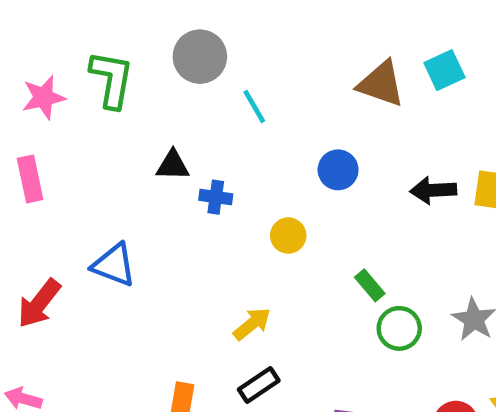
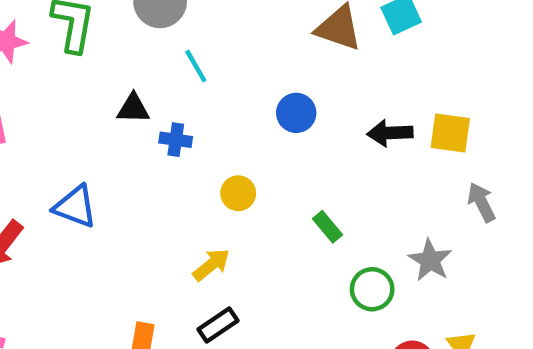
cyan line: (254, 106) -> (196, 66), moved
yellow circle: (288, 236) -> (238, 193), moved
green circle: (399, 328) -> (372, 289), moved

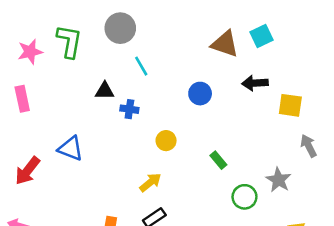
black arrow: (390, 133) -> (255, 83), moved

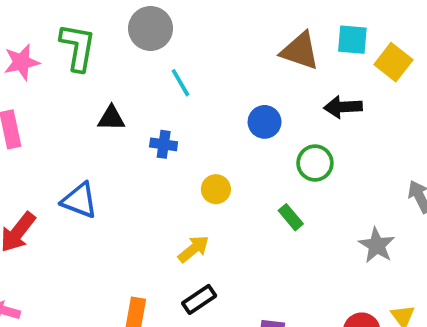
cyan square: (262, 36) -> (352, 40), turned 30
black triangle: (105, 91) -> (111, 118), moved
yellow square: (290, 105) -> (393, 62), moved, turned 30
green circle: (245, 197) -> (315, 163), moved

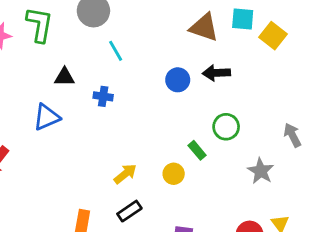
black arrow: (343, 107) -> (216, 73), moved
green circle: (315, 163) -> (226, 127), moved
yellow circle: (216, 189) -> (174, 174), moved
blue triangle: (80, 200) -> (47, 117), moved, turned -44

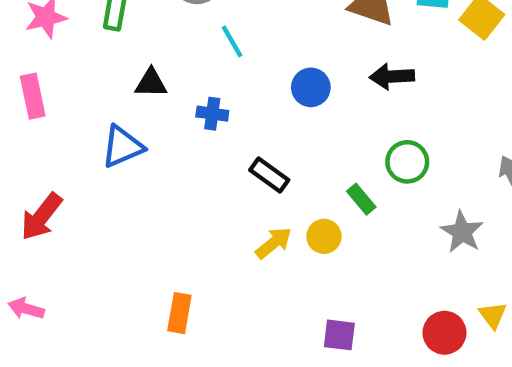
blue circle: (178, 80) -> (311, 87), moved
yellow arrow: (125, 174) -> (274, 243), moved
black rectangle: (129, 211) -> (269, 175), moved, turned 70

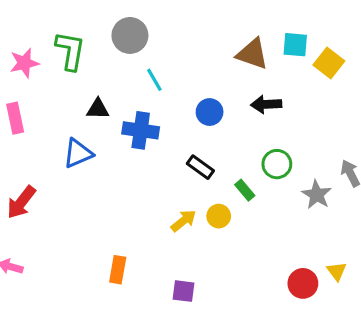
blue cross: (212, 114) -> (141, 130), size x1.6
black rectangle: (269, 175) -> (200, 167), moved
gray star: (462, 232) -> (317, 195), moved
purple square: (339, 335) -> (183, 291), moved

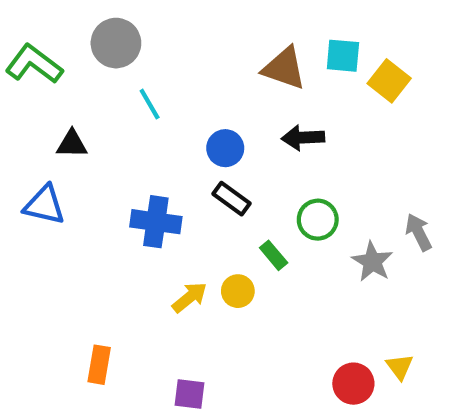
green L-shape: (70, 51) -> (34, 64), turned -63
blue cross: (141, 130) -> (156, 222), moved
blue triangle: (78, 153) -> (44, 205), turned 36
black rectangle: (200, 167) -> (232, 199), moved

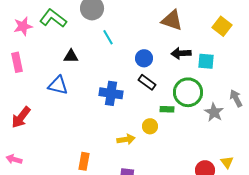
cyan square: (343, 56) -> (206, 61), moved
green circle: (318, 220) -> (188, 92), size x1.5
green rectangle: (274, 255) -> (167, 109), turned -48
yellow arrow: (189, 297) -> (126, 139), moved, turned 30

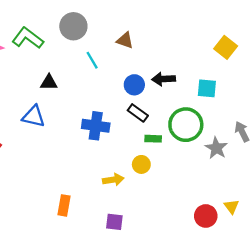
brown triangle: (172, 20) -> (125, 40), moved, size x0.7
black arrow: (181, 53) -> (164, 79), moved
green rectangle: (167, 109) -> (153, 139), moved

